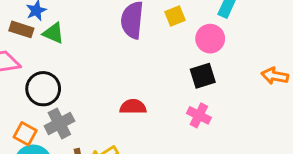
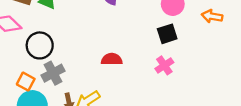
orange arrow: (275, 76) -> (212, 16), moved
pink cross: (199, 115) -> (164, 65), turned 30

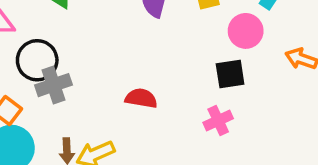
gray cross: (53, 73) -> (53, 85), moved

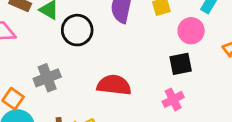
black circle: (37, 60) -> (77, 30), moved
red semicircle: (141, 98) -> (114, 85), size x1.4

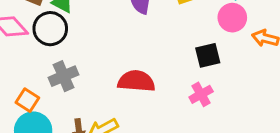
black circle: (77, 30) -> (50, 29), moved
pink circle: (191, 31) -> (232, 18), moved

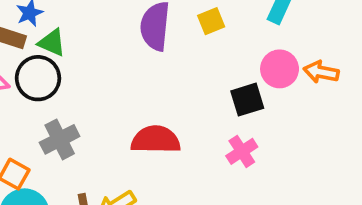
pink circle: (232, 18) -> (280, 69), moved

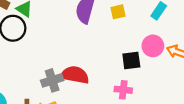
gray cross: (60, 139) -> (52, 80), moved
pink cross: (242, 151) -> (123, 90), turned 30

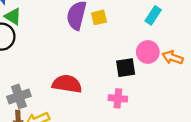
yellow square: (118, 12) -> (99, 17), moved
gray cross: (52, 80) -> (19, 96), moved

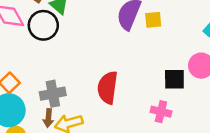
red semicircle: (67, 84) -> (108, 88), turned -100

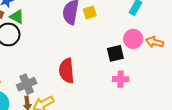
pink cross: (161, 112) -> (121, 79), moved

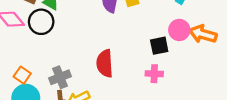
orange arrow: (155, 42) -> (203, 34), size x1.4
pink cross: (121, 79) -> (154, 74), moved

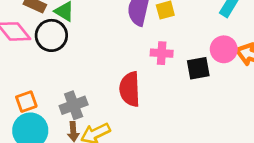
pink cross: (154, 74) -> (162, 53), moved
orange square: (22, 75) -> (26, 102), turned 35

